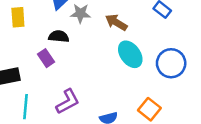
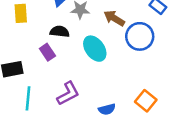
cyan ellipse: (130, 54) -> (95, 49), moved
blue circle: (171, 63) -> (140, 36), moved

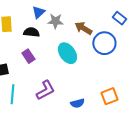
black semicircle: (60, 32) -> (31, 32), moved
orange square: (146, 101) -> (109, 96), turned 30

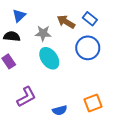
blue rectangle: (119, 18) -> (90, 19), moved
gray star: (55, 21) -> (43, 33), moved
brown arrow: (83, 28) -> (66, 22), moved

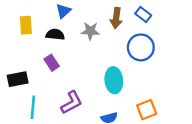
brown arrow: (66, 22) -> (116, 18), turned -114
cyan ellipse: (49, 58) -> (114, 80), moved, turned 30

